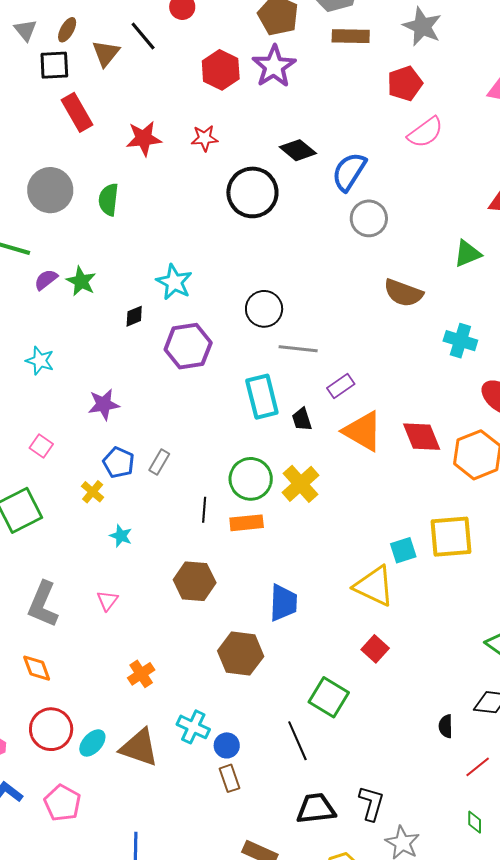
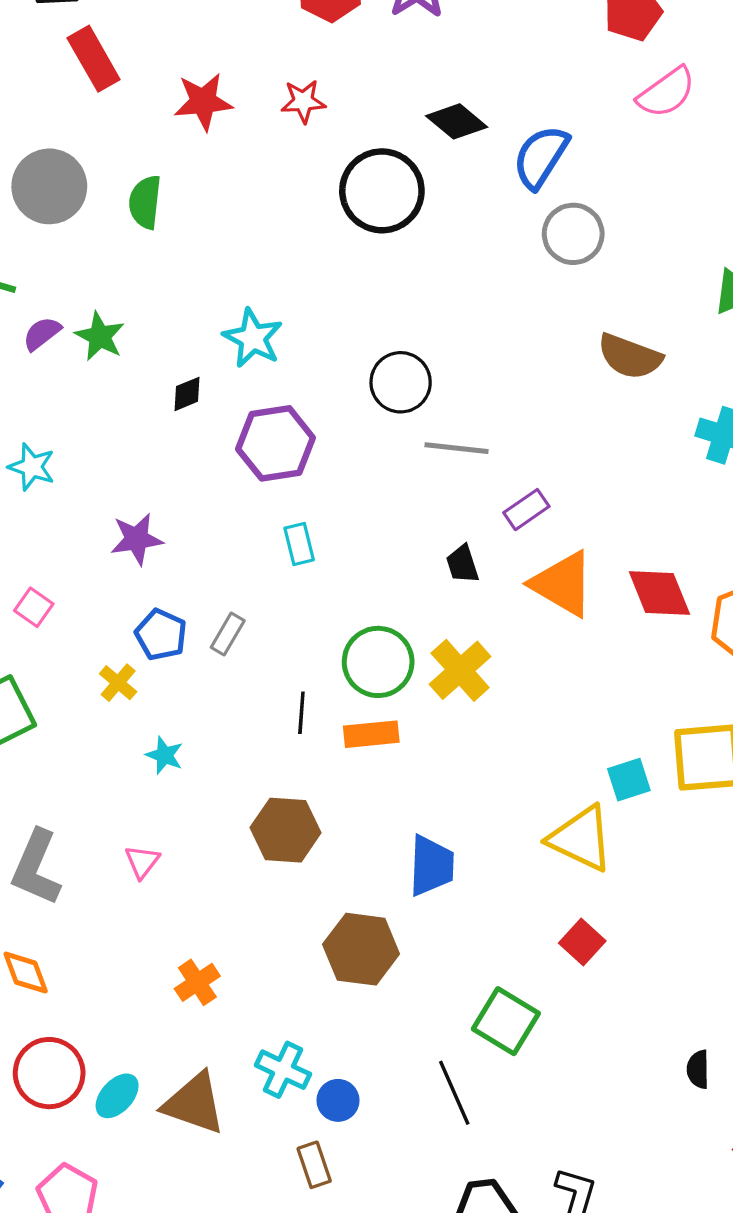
cyan rectangle: (262, 397) -> (299, 544), moved, size x0.6
brown rectangle: (230, 778) -> (314, 1165), moved

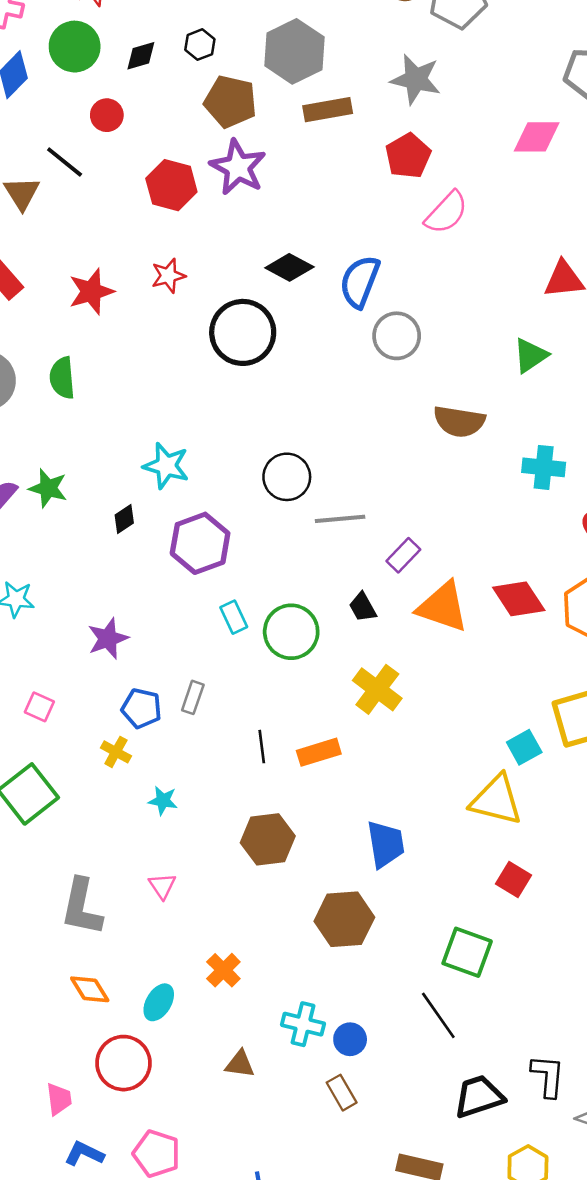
green circle: (378, 662) -> (291, 632), moved
cyan ellipse: (117, 1096) -> (159, 1002), moved
brown triangle: (194, 1103) -> (240, 1064), size x0.6

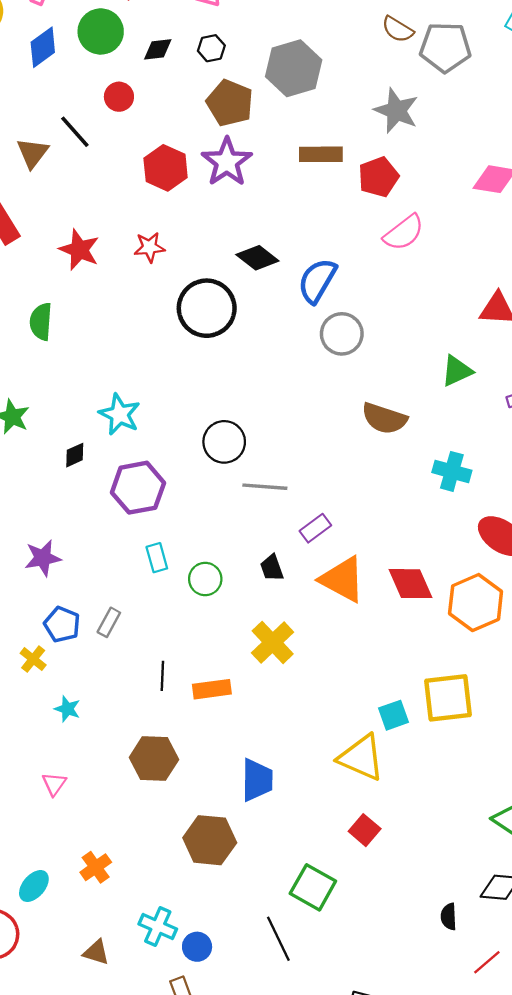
brown rectangle: (328, 110) -> (321, 154), moved
red star: (91, 291) -> (79, 250), turned 30
green circle: (291, 632) -> (205, 579), size x0.7

